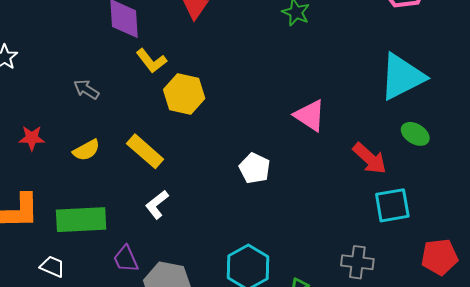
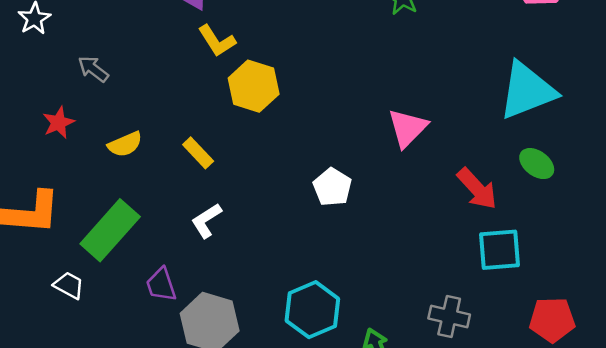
gray arrow: (86, 89) -> (93, 69), moved
pink triangle: (310, 116) -> (408, 128), turned 36
red star: (32, 138) -> (59, 123), turned -30
yellow rectangle: (145, 151) -> (198, 153), size x0.7
green rectangle: (81, 220) -> (110, 230), turned -51

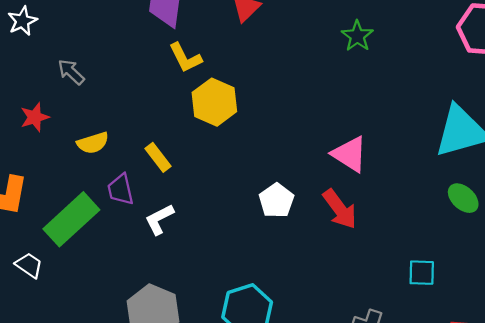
pink triangle: (408, 128) -> (350, 154), turned -48
red arrow: (477, 189) -> (340, 209), moved
cyan square: (500, 250) -> (422, 273), size x0.7
purple trapezoid: (161, 285) -> (121, 189), moved

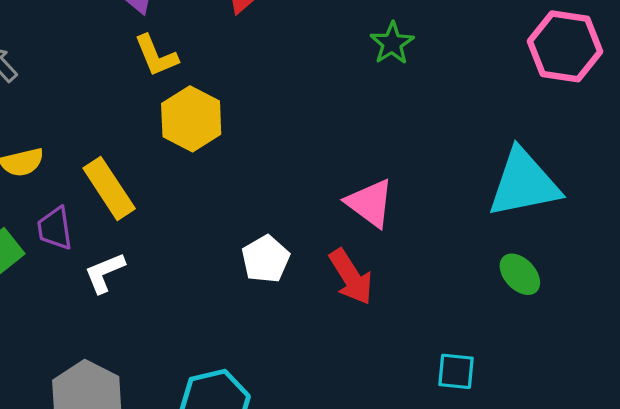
yellow rectangle: (158, 157) -> (109, 188), size x1.5

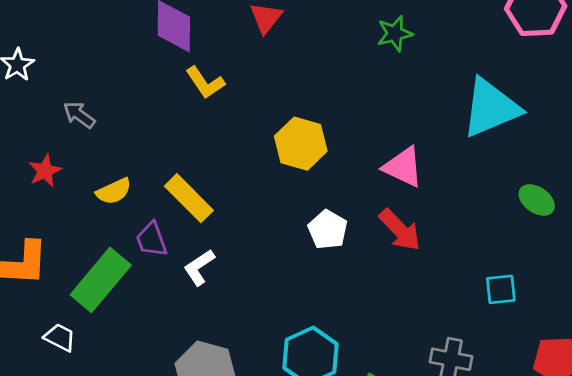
green star: (392, 43) -> (395, 34), turned 30
yellow hexagon: (191, 119) -> (301, 144), moved
cyan triangle: (524, 183) -> (491, 108), moved

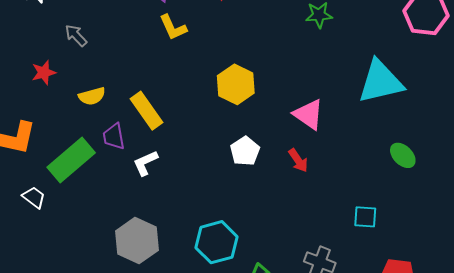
red arrow: (400, 230) -> (298, 160), size x0.7

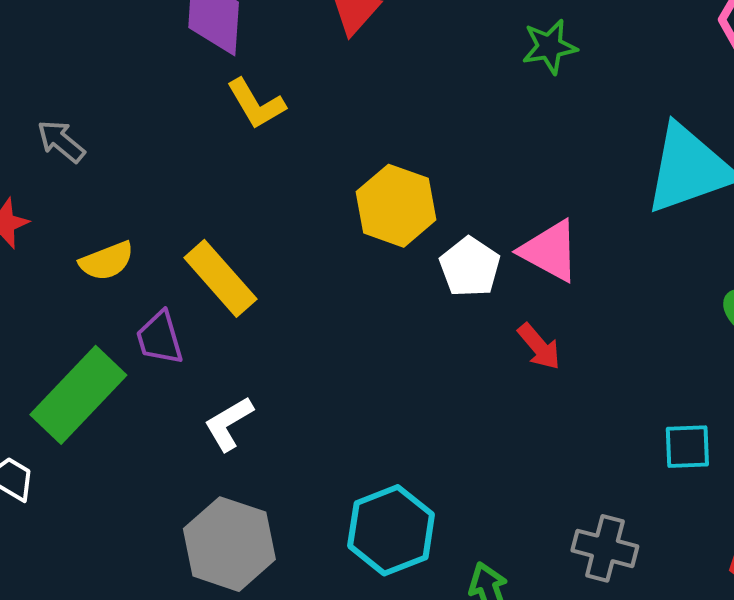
white pentagon: (245, 151) -> (470, 267), moved
white L-shape: (145, 163) -> (229, 424), moved

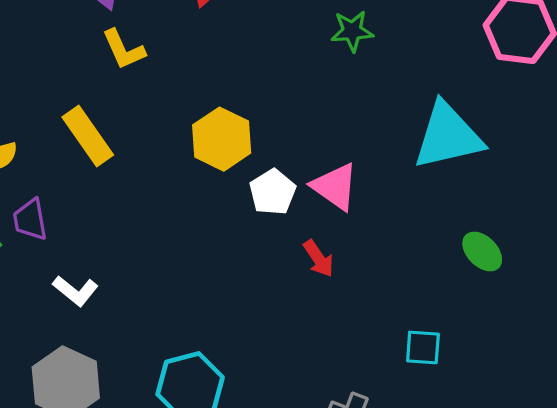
yellow rectangle: (220, 278) -> (88, 136), moved
white L-shape: (229, 424) -> (76, 291), turned -117

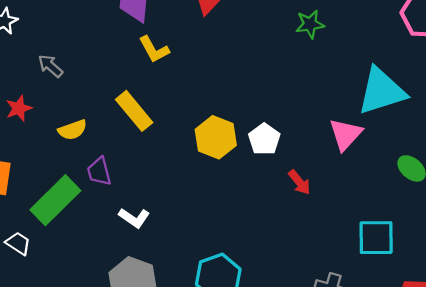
yellow hexagon: (222, 139) -> (216, 137), moved
pink triangle: (335, 187) -> (346, 134), moved, turned 42
cyan square: (423, 347) -> (376, 238), size x1.5

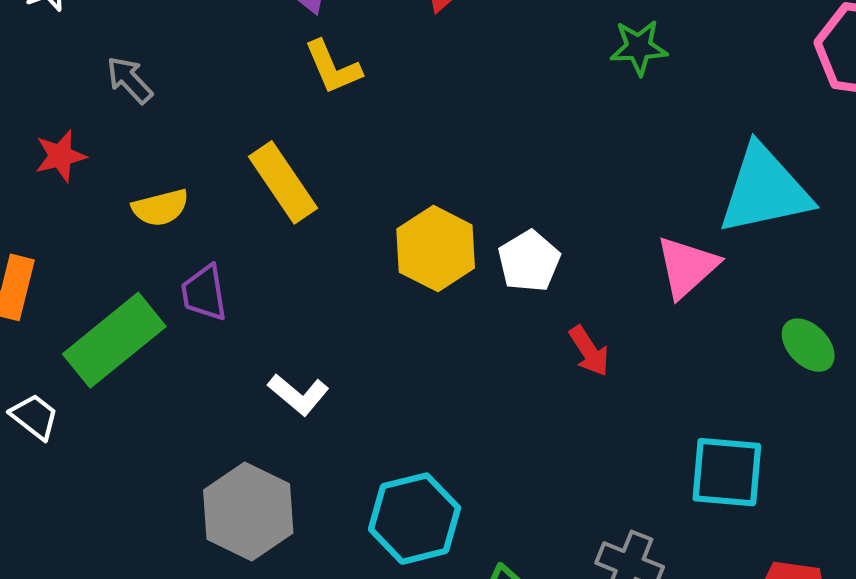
white L-shape: (134, 218) -> (298, 394), moved

